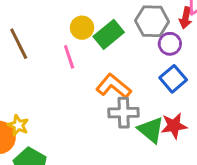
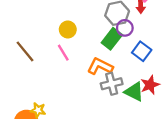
green rectangle: (109, 34) -> (112, 39), moved
purple circle: (170, 44) -> (125, 28), moved

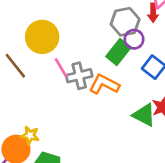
yellow circle: (68, 29) -> (42, 37), moved, size x1.6
gray cross: (112, 84) -> (79, 76), moved

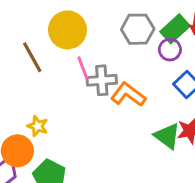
gray hexagon: (125, 22) -> (138, 29), moved
green rectangle: (118, 52) -> (175, 29), moved
yellow star: (30, 135) -> (38, 126), moved

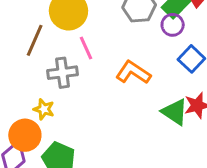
brown line: (32, 57) -> (35, 40), turned 56
gray cross: (102, 80) -> (62, 73), moved

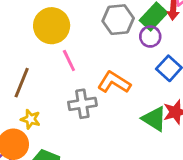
brown line: (35, 40) -> (22, 83), moved
gray cross: (62, 73) -> (82, 104), moved

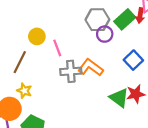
yellow circle: (52, 26) -> (37, 36), moved, size x0.6
purple circle: (150, 37) -> (105, 34), moved
gray cross: (82, 104) -> (71, 71), moved

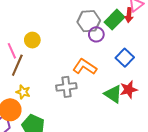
pink line: (57, 48) -> (12, 51), moved
gray cross: (71, 71) -> (66, 87), moved

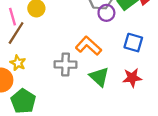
blue square: (125, 58) -> (133, 43), turned -36
green triangle: (113, 94) -> (99, 77), moved

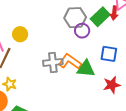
gray cross: (66, 65) -> (53, 62), moved
green triangle: (99, 77) -> (86, 69), moved, turned -30

